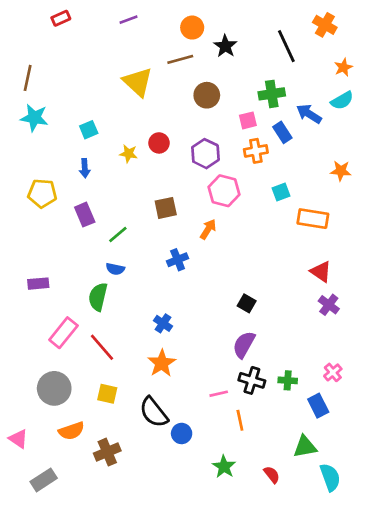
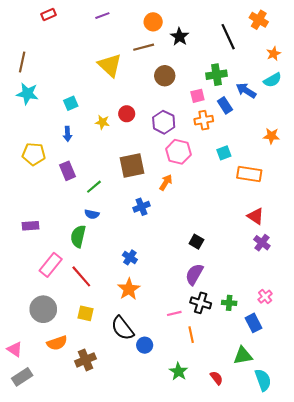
brown square: (166, 208) -> (132, 166), size x1.4
gray rectangle: (44, 480) -> (22, 377), moved

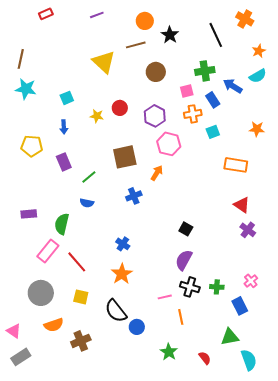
cyan square: (224, 153) -> (213, 132), moved
green semicircle: (78, 236) -> (62, 224), moved

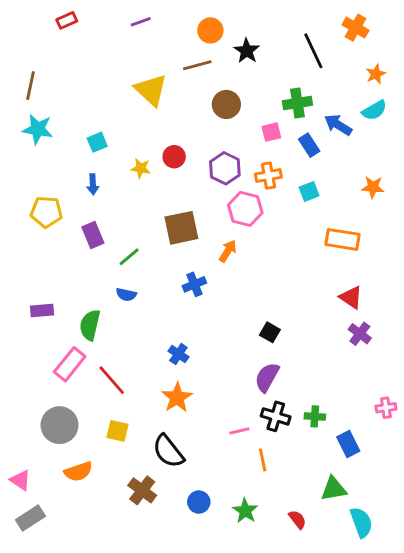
orange cross: (193, 114) -> (268, 176), moved
pink cross: (251, 281) -> (386, 408), moved, turned 32
blue circle: (137, 327) -> (199, 502), moved
brown cross: (81, 341) -> (142, 490), moved, turned -30

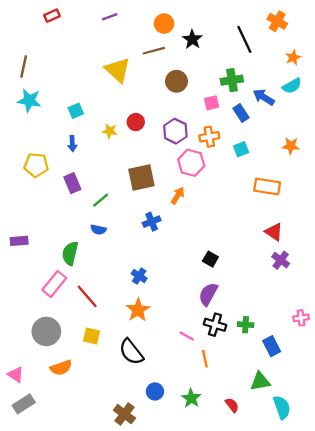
purple rectangle: (42, 310) -> (19, 241), moved
pink line: (239, 431) -> (187, 336), turned 42
brown cross: (142, 490) -> (124, 414), moved

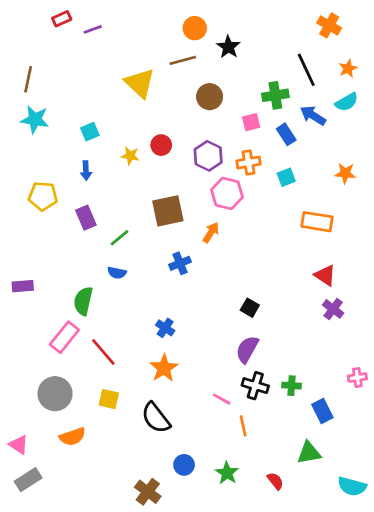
purple line: (110, 17) -> (93, 29), moved
black line: (244, 39) -> (306, 70), moved
cyan semicircle: (282, 407) -> (352, 486), moved, turned 125

